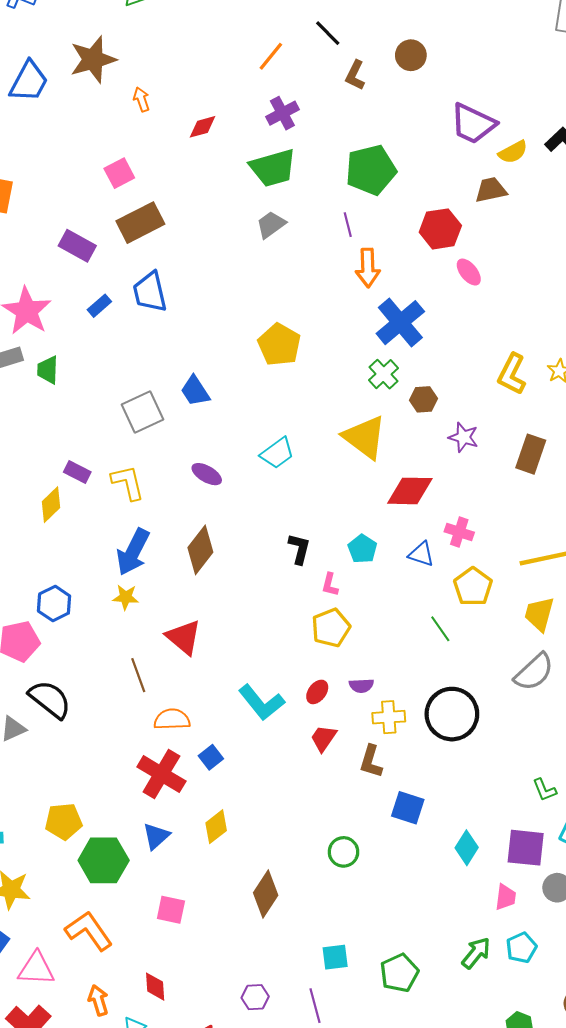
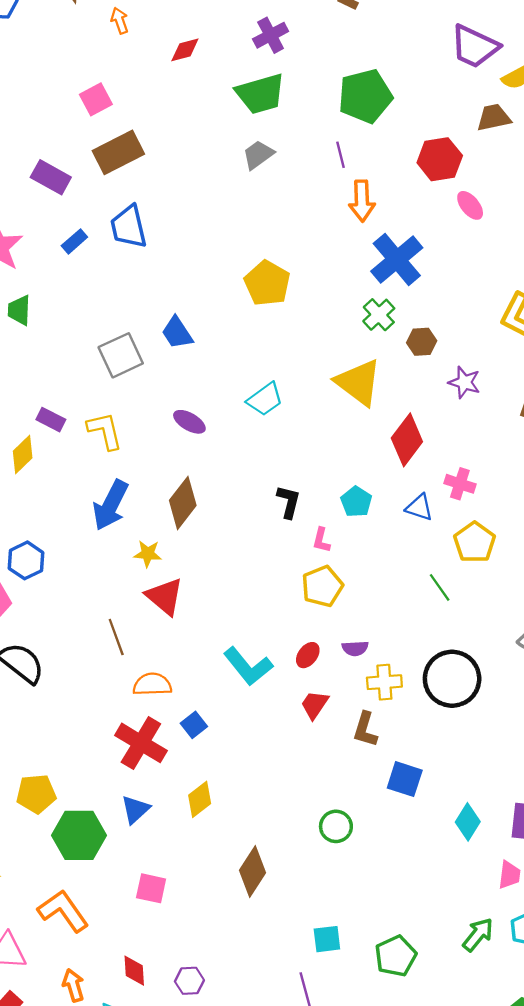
red diamond: (410, 491) -> (407, 440), turned -54
yellow star: (126, 597) -> (148, 554), moved
purple hexagon: (255, 997) -> (189, 981), moved

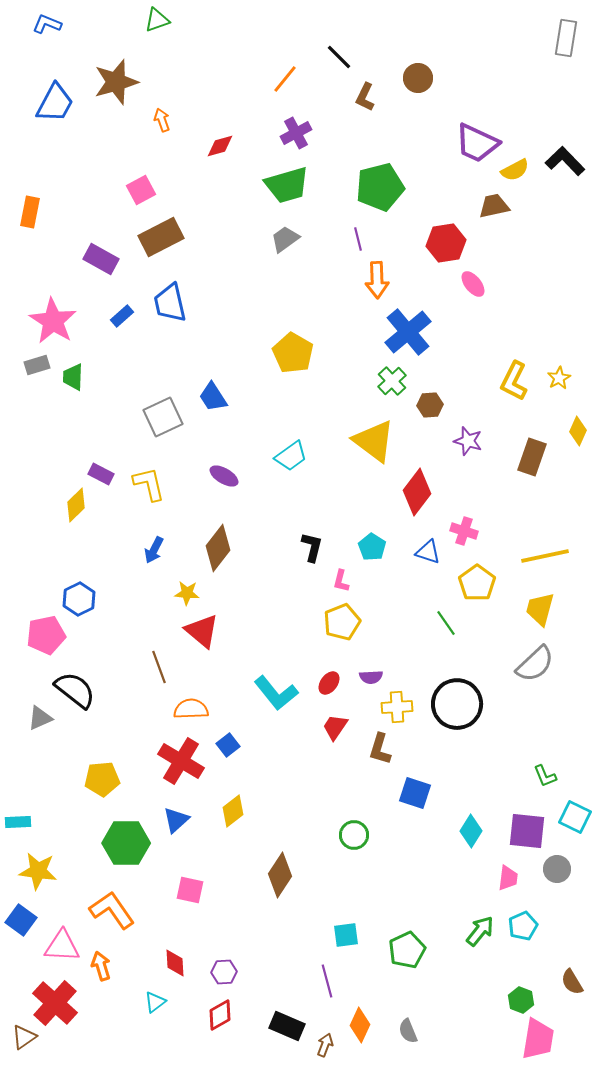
blue arrow: (111, 505) -> (154, 550), size x0.6
yellow pentagon: (36, 794) -> (102, 779), moved
orange arrow: (73, 985) -> (101, 966), moved

